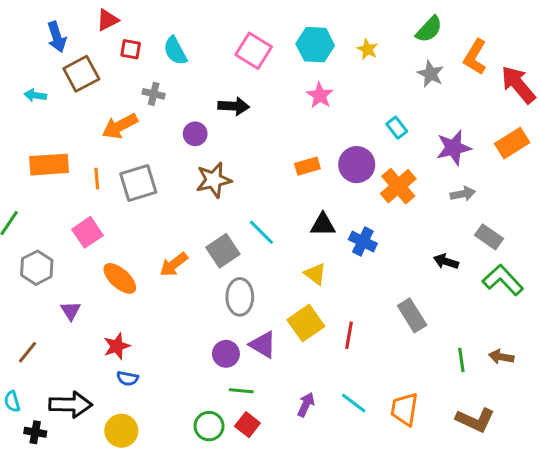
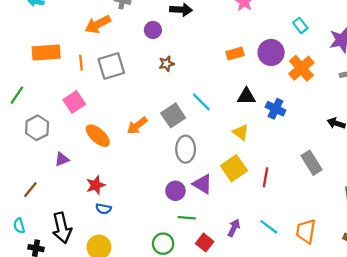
brown star: (214, 180) -> (166, 64), size x0.6
purple triangle: (71, 311) -> (62, 159), turned 40
black arrow: (71, 405) -> (62, 228), turned 76
red square: (247, 425) -> (205, 243), moved

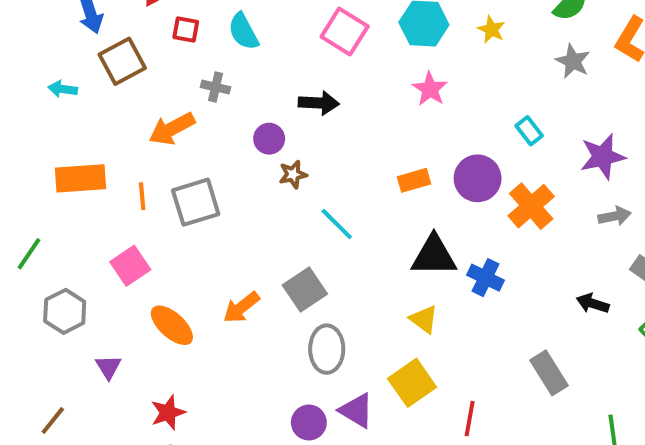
brown star: (166, 64) -> (293, 174), moved
black triangle: (246, 96) -> (434, 256), size x1.4
cyan line: (201, 102) -> (337, 224), moved
purple triangle: (62, 159) -> (108, 367), turned -40
red line: (265, 177) -> (470, 419), moved

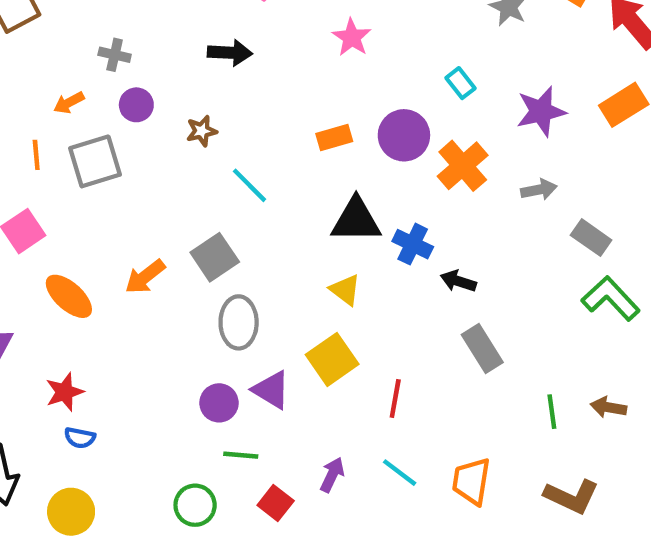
gray cross: (216, 87) -> (115, 55), moved
orange arrow: (172, 129) -> (69, 103), moved, size x0.6
purple circle: (269, 139) -> (136, 105), moved
gray arrow: (615, 216) -> (539, 190), moved
black arrow: (593, 303) -> (458, 281), moved

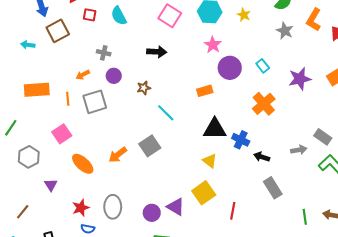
purple circle: (404, 135) -> (230, 68), moved
gray arrow: (539, 190) -> (299, 150), moved
gray ellipse: (239, 322) -> (113, 207), moved

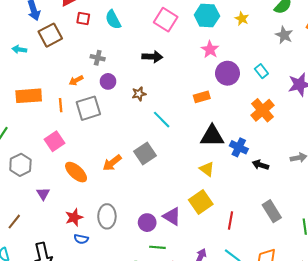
gray rectangle: (273, 188) -> (272, 211), moved

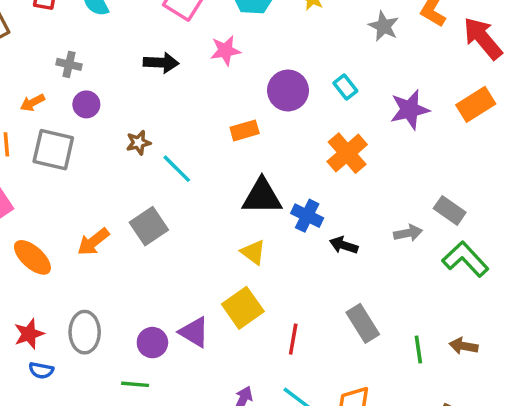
pink star: (210, 49) -> (225, 51), moved, turned 30
brown star: (139, 94) -> (139, 143), moved
gray square: (88, 108) -> (53, 150), turned 30
green line: (157, 247) -> (135, 384), moved

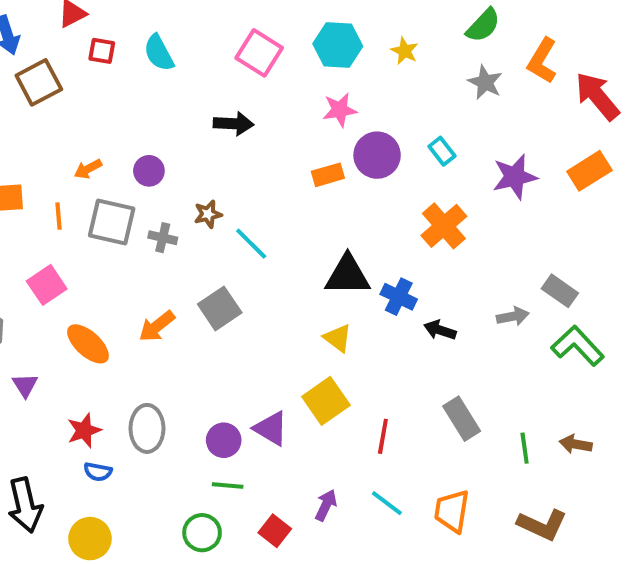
pink star: (225, 51) -> (340, 110), moved
gray cross: (69, 64) -> (163, 238), moved
orange rectangle: (245, 130) -> (328, 175), moved
green line: (135, 384) -> (228, 485), moved

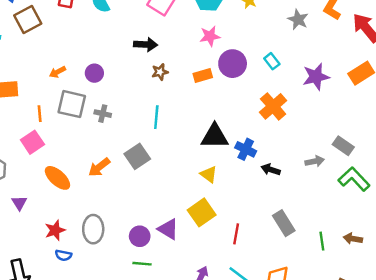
brown star: (208, 214) -> (160, 72), moved
orange line: (58, 216) -> (40, 114), moved
cyan line: (251, 244) -> (156, 117), turned 50

